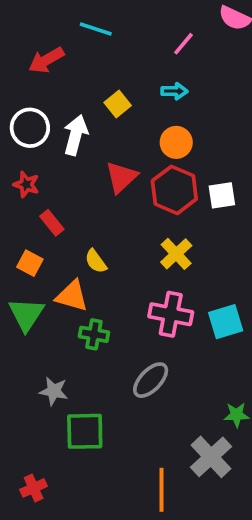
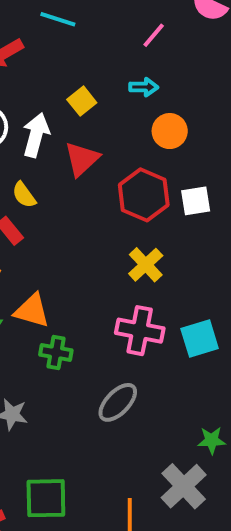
orange circle: (176, 142) -> (170, 131), moved
red triangle: (121, 177) -> (82, 159), moved
yellow semicircle: (96, 261) -> (24, 195), moved
green square: (85, 431) -> (46, 498), moved

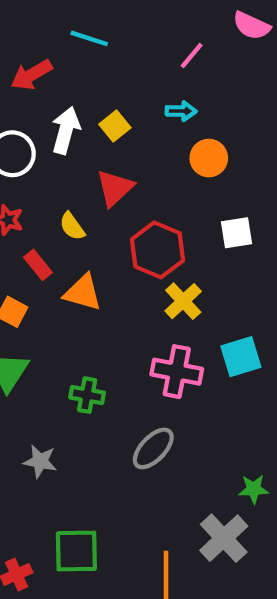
white arrow: (36, 135) -> (66, 130), moved
yellow semicircle: (24, 195) -> (72, 226), moved
red hexagon: (144, 195) -> (158, 250), moved
orange triangle: (32, 311) -> (83, 293), moved
cyan square: (200, 339) -> (241, 357), moved

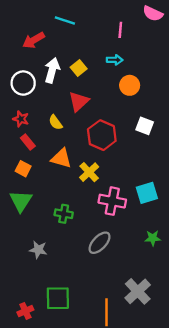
pink line: (192, 56) -> (120, 30), turned -35
white square: (237, 233) -> (145, 126), turned 30
red rectangle: (38, 265) -> (28, 142), moved
yellow cross: (183, 301) -> (89, 172), moved
green star: (254, 489) -> (153, 238), moved

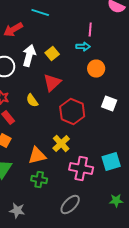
pink line: (120, 30) -> (90, 30), moved
orange triangle: (61, 158) -> (37, 156), moved, turned -30

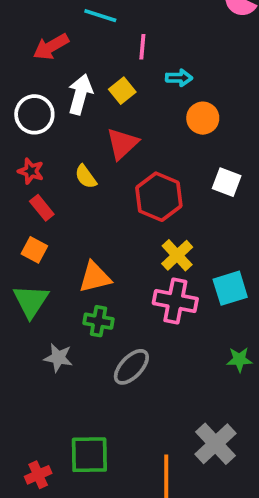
pink line: (90, 30) -> (142, 47), moved
yellow cross: (61, 144) -> (177, 255), moved
gray ellipse: (70, 204) -> (131, 367), moved
gray star: (17, 210) -> (58, 358), moved

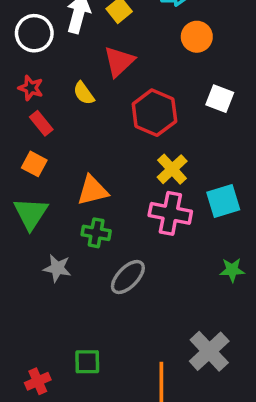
green square: (89, 455) -> (87, 362), size x0.7

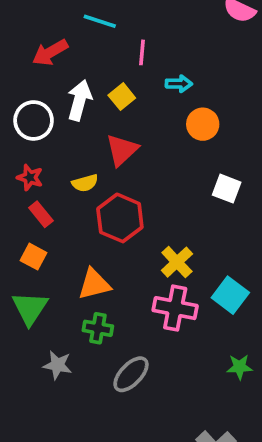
yellow semicircle: (84, 93) -> (85, 183), turned -70
red hexagon: (154, 113) -> (120, 218), moved
cyan square: (223, 201) -> (230, 295), turned -36

